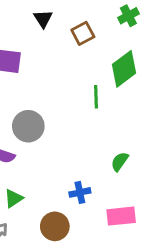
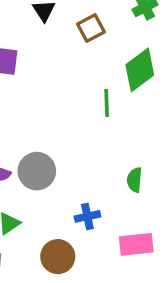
gray circle: (28, 126) -> (37, 171), moved
green semicircle: (120, 162) -> (135, 180), turned -30

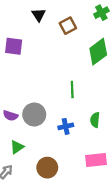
green line: (107, 103) -> (72, 90), moved
blue cross: (87, 216) -> (66, 126), moved

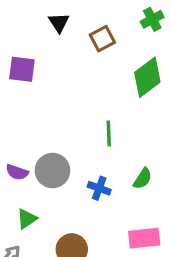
green semicircle: (95, 120) -> (143, 179), turned -152
blue cross: (66, 126) -> (99, 188), turned 32

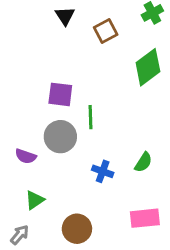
purple square: (22, 69) -> (60, 94), moved
green line: (109, 134) -> (91, 117), moved
gray circle: (52, 171) -> (60, 137), moved

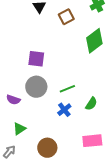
green line: (91, 117) -> (67, 89), moved, turned 70
blue cross: (103, 171) -> (64, 110), turned 32

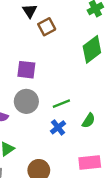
brown square: (66, 17) -> (47, 27), moved

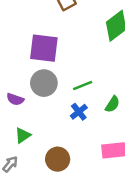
purple square: (26, 70) -> (44, 48), size x1.4

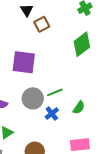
gray circle: (44, 83) -> (33, 98), moved

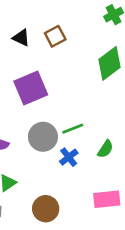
black triangle: (27, 10) -> (21, 38), moved, turned -32
purple square: (24, 62) -> (31, 88), turned -30

